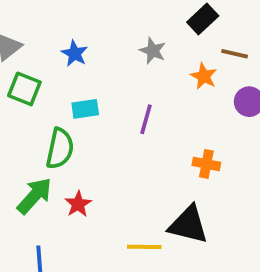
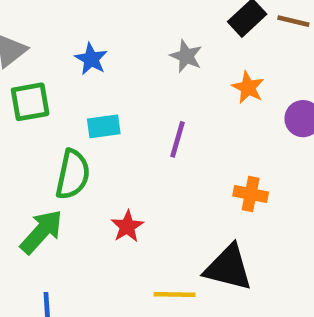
brown line: (235, 54) -> (293, 21), moved
green square: (24, 89) -> (30, 102), turned -32
red star: (78, 204) -> (127, 226), moved

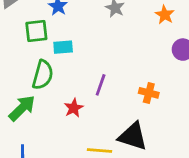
orange star: (248, 87) -> (165, 15), moved
green square: (30, 102) -> (36, 31), moved
purple line: (178, 139) -> (101, 85), moved

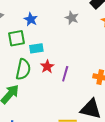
red star: (74, 108) -> (47, 67), moved

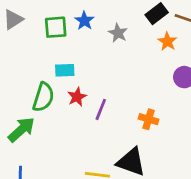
blue star: (31, 19) -> (84, 21), moved
green square: (17, 38) -> (56, 27), moved

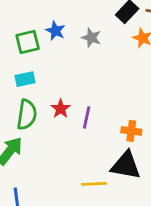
cyan rectangle: (65, 70) -> (25, 79), moved
orange cross: (149, 119) -> (131, 131), moved

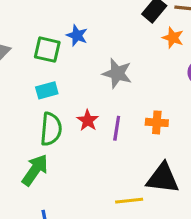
gray star: (91, 38) -> (117, 73), moved, size x1.4
green square: (28, 42) -> (47, 50), turned 30
orange cross: (131, 131) -> (157, 122), moved

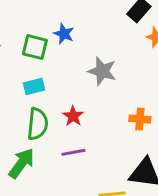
purple line: (117, 128) -> (73, 152), moved, turned 70

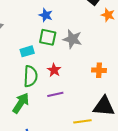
green square: (35, 47) -> (48, 37), moved

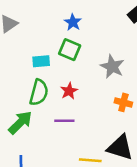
gray star: (72, 39) -> (112, 67), moved

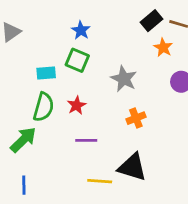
orange cross: (123, 102) -> (136, 118), turned -36
purple line: (64, 121) -> (86, 140), moved

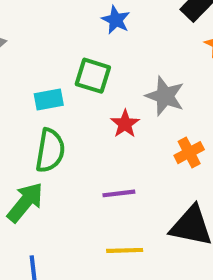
blue star: (81, 30) -> (116, 20), moved
red star: (77, 105) -> (125, 124), moved
yellow line: (100, 181) -> (125, 250), moved

